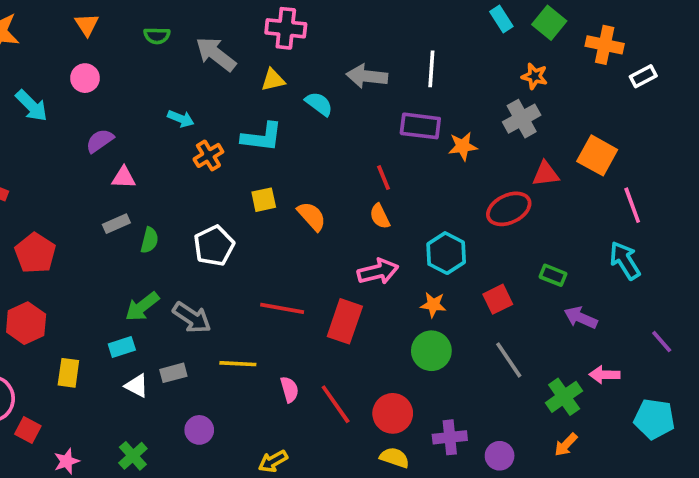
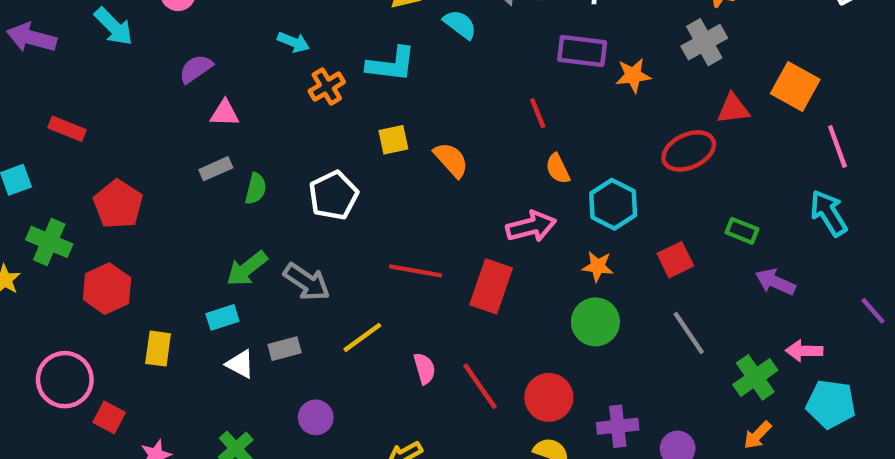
orange semicircle: (380, 216) -> (558, 169), moved
yellow line: (238, 364) -> (362, 337), turned -39
cyan pentagon: (654, 419) -> (831, 404), moved

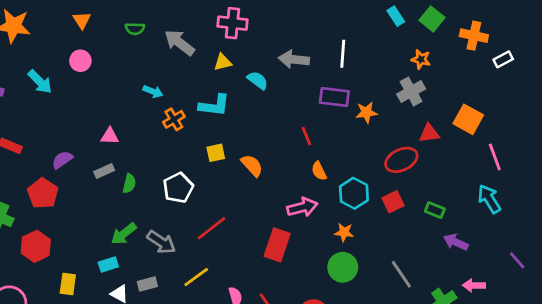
purple semicircle: (196, 69) -> (62, 160), moved
red square: (675, 260) -> (393, 202), moved
red line: (416, 271) -> (212, 228), moved, turned -48

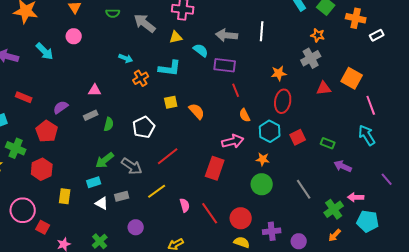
purple rectangle: (334, 97) -> (225, 65), moved
red ellipse: (401, 160) -> (283, 101), moved, turned -55

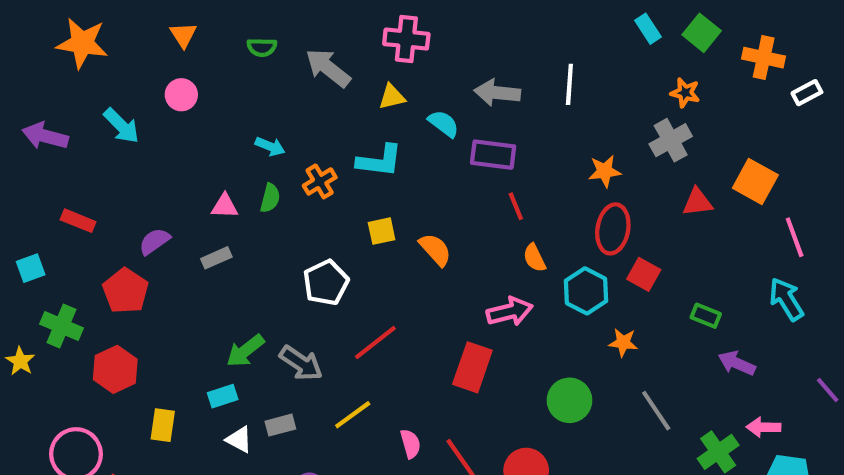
cyan arrow: (126, 58) -> (270, 146), moved
green semicircle: (109, 124) -> (270, 198), moved
red square: (298, 137) -> (644, 274), moved, turned -35
orange star: (263, 159) -> (623, 343), moved

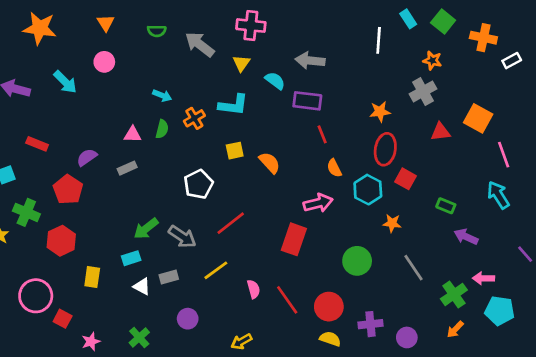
white line: (569, 84) -> (379, 40), moved
yellow triangle: (392, 97) -> (241, 63), turned -42

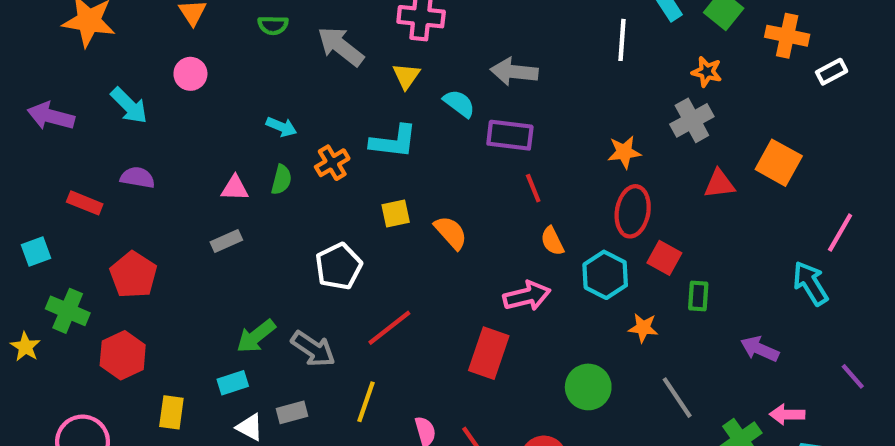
pink line: (504, 155) -> (840, 233), moved, turned 50
purple semicircle: (87, 157) -> (138, 178), moved, turned 45
green rectangle: (446, 206) -> (698, 296), moved, turned 72
yellow line: (216, 270) -> (366, 402), turned -35

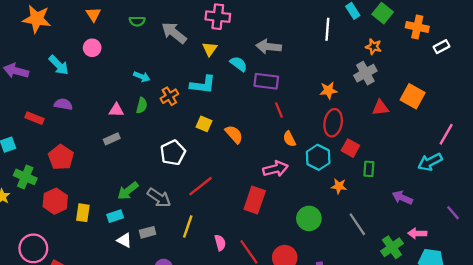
yellow square: (396, 213) -> (204, 124), turned 35
cyan arrow: (810, 283) -> (430, 162), turned -85
yellow rectangle: (171, 412) -> (83, 213), moved

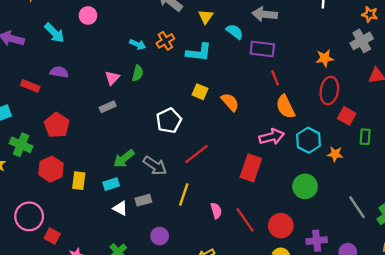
orange cross: (169, 96) -> (165, 41), moved
pink triangle: (116, 110) -> (112, 78), turned -49
orange semicircle: (289, 139) -> (285, 107), size x1.5
cyan hexagon: (318, 157) -> (309, 140), moved
gray line: (357, 224) -> (357, 207), moved

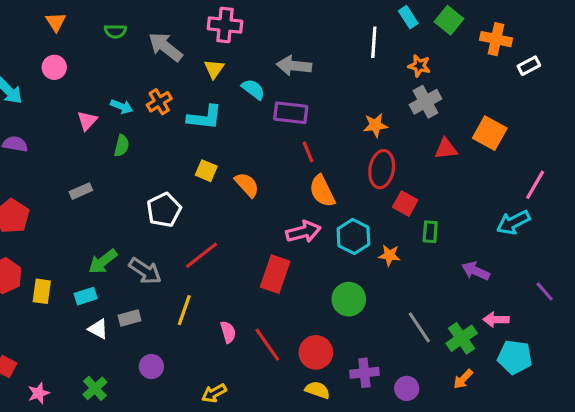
orange star: (370, 14) -> (419, 66), moved
pink triangle: (112, 78) -> (87, 121), moved

